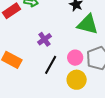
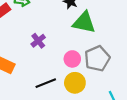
black line: (51, 65) -> (46, 83), moved, turned 42

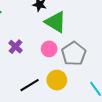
green triangle: (84, 23) -> (56, 22), turned 30
pink circle: (72, 59) -> (49, 49), moved

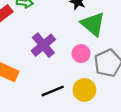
purple cross: (16, 47) -> (43, 45), size x1.5

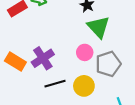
purple cross: (43, 45) -> (43, 58), moved

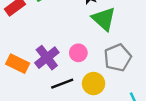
pink circle: (85, 52) -> (78, 53), moved

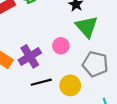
pink circle: (78, 53) -> (61, 46), moved
gray pentagon: (118, 58) -> (95, 64), turned 30

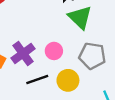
pink circle: (61, 46) -> (54, 51), moved

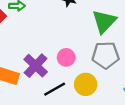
green triangle: (80, 17) -> (104, 22), moved, turned 40

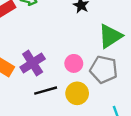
pink circle: (66, 57) -> (74, 63), moved

